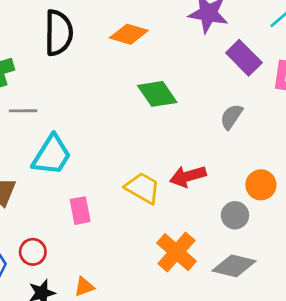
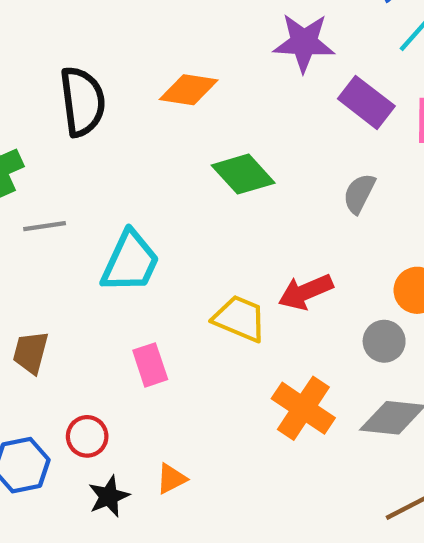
cyan trapezoid: (52, 155) -> (130, 262), moved

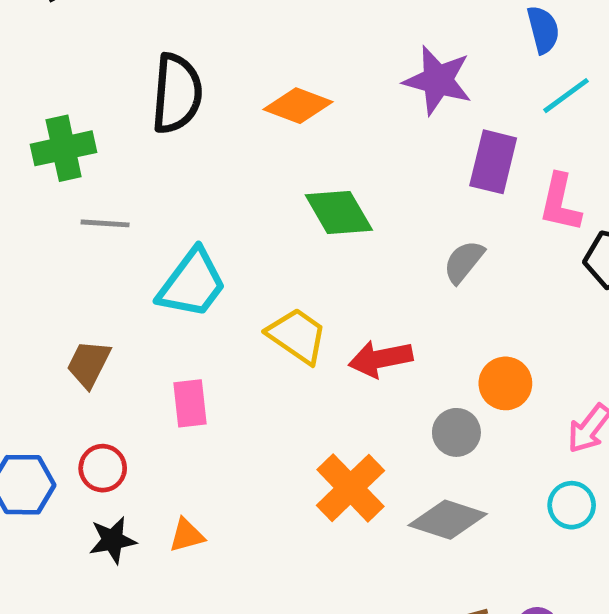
purple rectangle: (366, 102) -> (493, 162), turned 54
yellow trapezoid: (240, 318) -> (297, 336), moved
brown trapezoid: (31, 352) -> (89, 364), moved

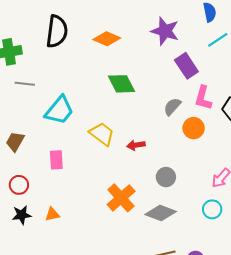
purple rectangle: (493, 162) -> (186, 66), turned -50
pink L-shape: (560, 203) -> (203, 98), moved
red arrow: (381, 359) -> (136, 145), size x0.7
orange circle: (505, 383) -> (194, 128), moved

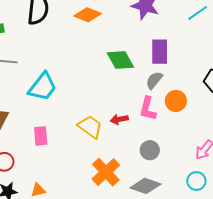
purple rectangle: (186, 66) -> (160, 52), moved, turned 35
green diamond: (122, 84) -> (120, 60), moved
pink L-shape: (203, 98) -> (148, 109), moved
yellow trapezoid: (102, 134) -> (90, 127), moved

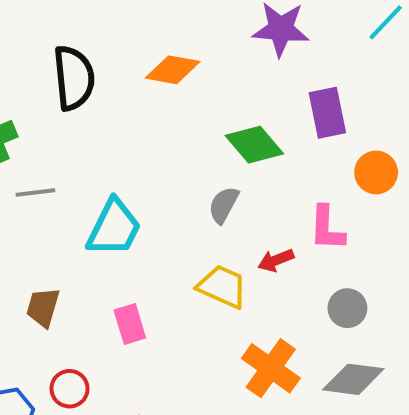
gray semicircle: (154, 80) -> (224, 205), moved
orange circle: (176, 101) -> (376, 172), moved

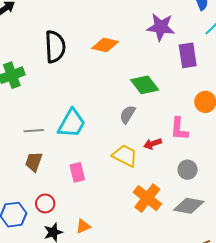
purple rectangle: (327, 113) -> (188, 55), moved
gray line: (35, 193) -> (34, 131), moved

